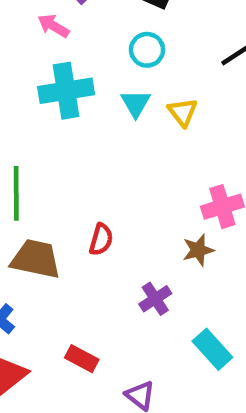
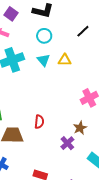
yellow triangle: (183, 112) -> (65, 60), turned -40
brown star: (198, 250) -> (80, 128), moved

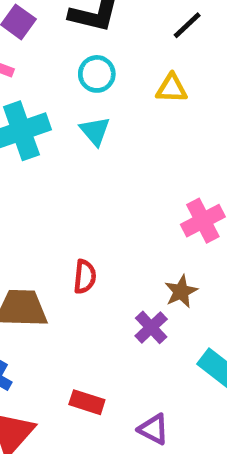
black line: (83, 31) -> (187, 25), moved
yellow triangle: (65, 60) -> (172, 88), moved

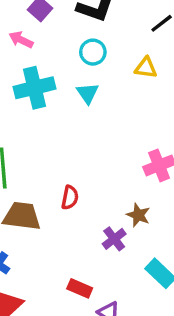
brown star: (181, 291) -> (138, 215), turned -30
red rectangle: (87, 402) -> (80, 288), moved

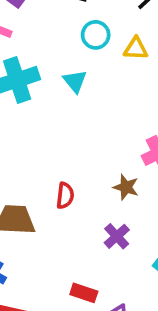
cyan circle: (93, 52) -> (96, 35), moved
brown star: (138, 215) -> (126, 187), moved

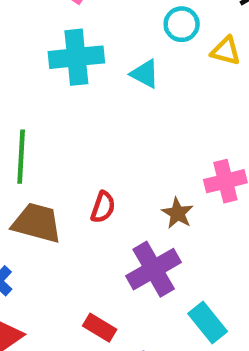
cyan triangle: (75, 81) -> (145, 74), turned -35
purple cross: (117, 236) -> (154, 269), size x1.6

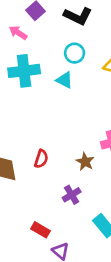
cyan circle: (182, 24) -> (75, 53), moved
purple cross: (154, 269) -> (72, 195), size x0.6

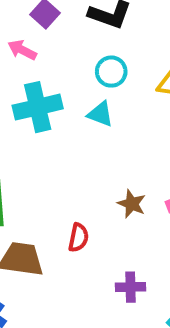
brown star: (85, 162) -> (132, 204), moved
purple cross: (72, 195) -> (131, 287), turned 36

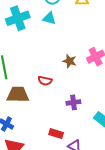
red semicircle: (78, 238) -> (45, 81), turned 96

